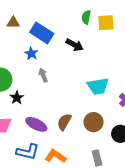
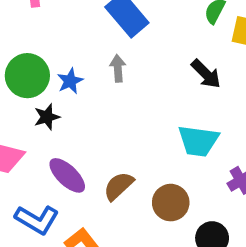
black arrow: (75, 45) -> (206, 74), moved
blue star: (31, 53) -> (70, 81), moved
gray arrow: (43, 75) -> (118, 68), moved

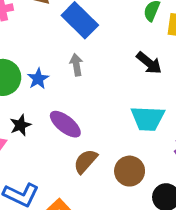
black star: (47, 117) -> (20, 125), moved
purple ellipse: (67, 175) -> (65, 124), moved

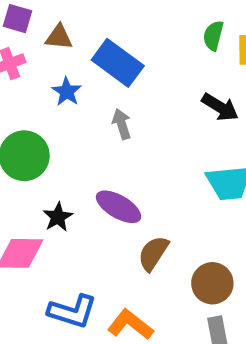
blue star: (38, 79) -> (67, 92), moved
brown circle: (130, 171) -> (212, 283), moved

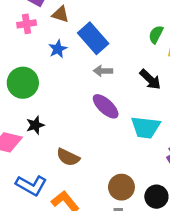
gray arrow: (122, 124) -> (103, 71), moved, turned -84
purple ellipse: (119, 207) -> (106, 106), moved
brown semicircle: (153, 253) -> (68, 157), moved, turned -110

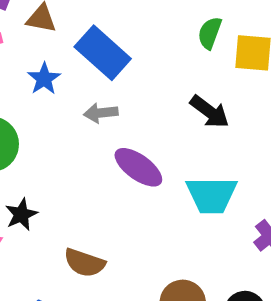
gray arrow: (103, 71) -> (101, 113), moved

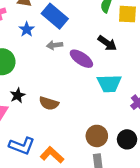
purple ellipse: (138, 167) -> (81, 59), moved
brown semicircle: (84, 263) -> (49, 103), moved

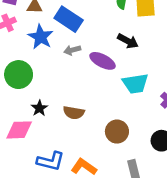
blue star: (27, 29) -> (41, 37), size x1.5
brown circle: (97, 136) -> (117, 132), moved

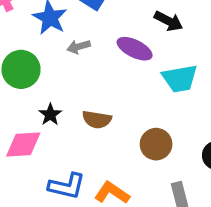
gray arrow: (72, 50) -> (79, 47), moved

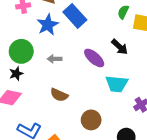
gray arrow: (79, 47) -> (55, 59), moved
black star: (50, 115) -> (16, 74), moved

